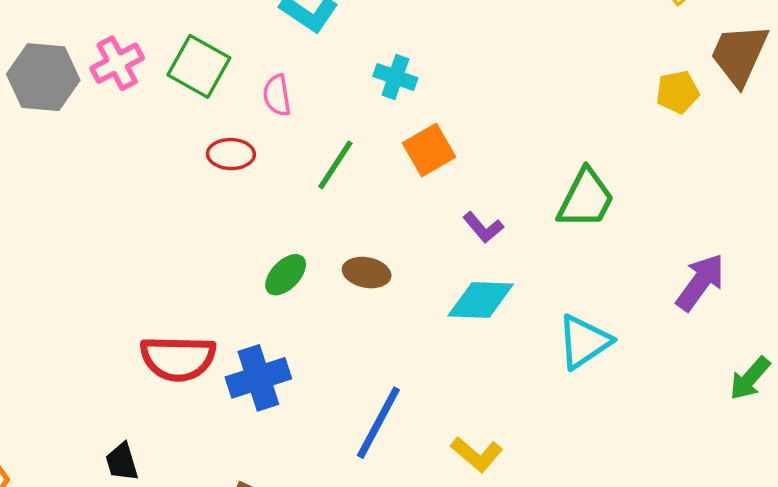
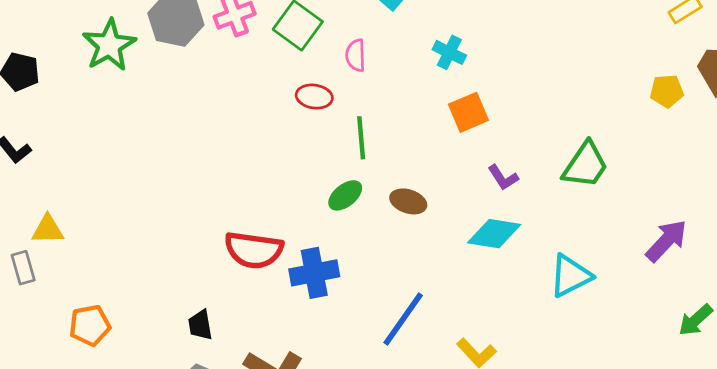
green line: (335, 165) -> (361, 138), moved, turned -45

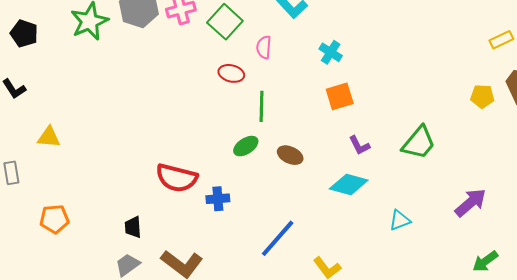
yellow triangle: (48, 229) -> (49, 137), moved
blue cross: (314, 273) -> (218, 199), size x0.7
cyan triangle: (570, 276) -> (400, 220), size x0.7

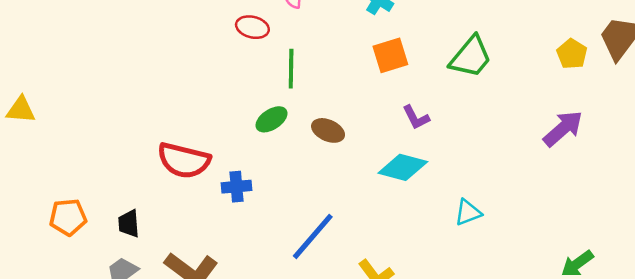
yellow pentagon: (482, 96) -> (572, 54), turned 30
green trapezoid: (419, 143) -> (471, 57), moved
purple arrow: (471, 203) -> (563, 129), moved
orange pentagon: (54, 219) -> (68, 217), moved

